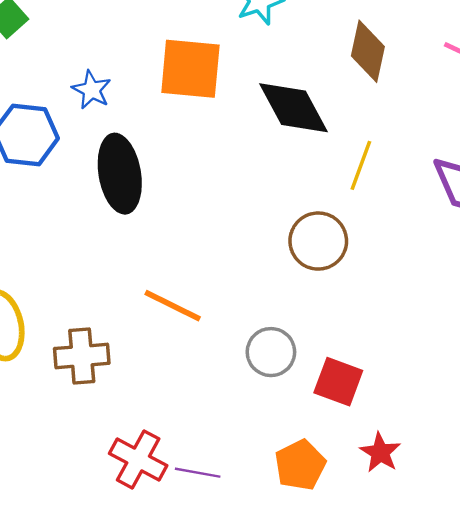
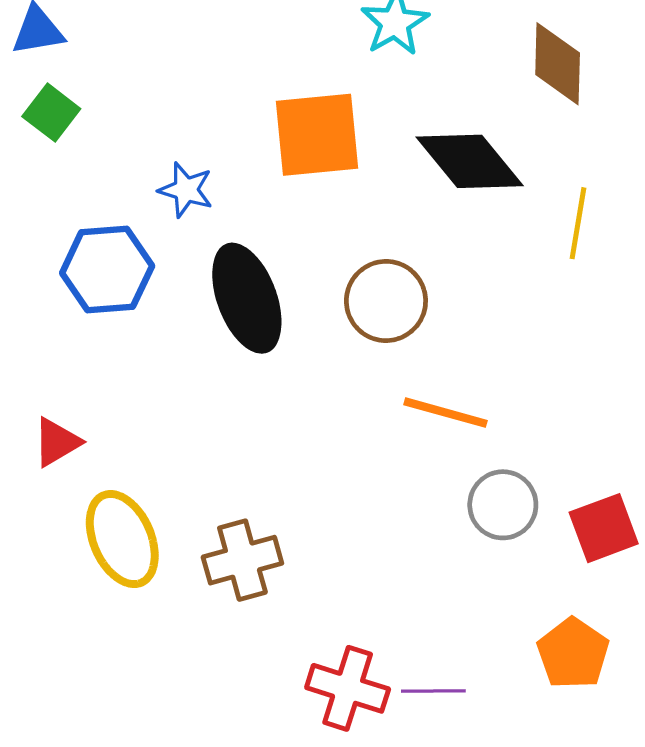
brown circle: (318, 241) -> (386, 301), moved
orange line: (173, 306) -> (445, 413), moved
red square: (338, 382) -> (604, 528), turned -30

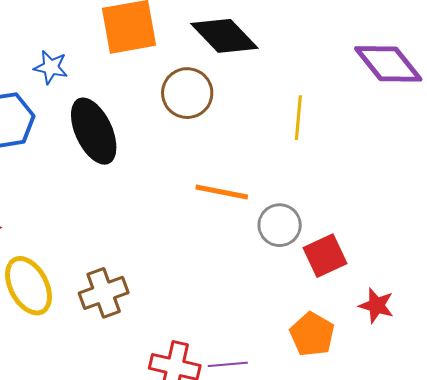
yellow line: (578, 223) -> (298, 118), moved
brown circle: (386, 301) -> (187, 93), moved
gray circle: (503, 505) -> (280, 225), moved

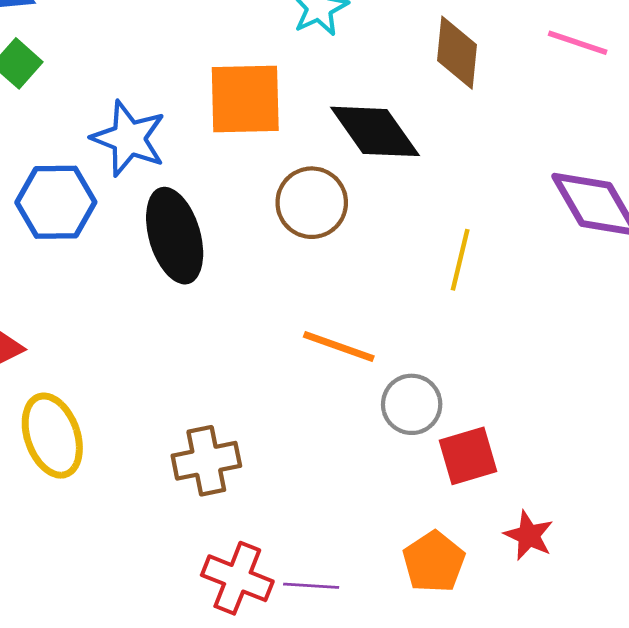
blue star: (51, 67) -> (129, 138), size x1.6
brown cross: (104, 293) -> (206, 461), moved

